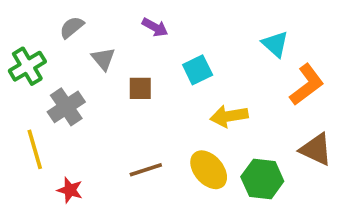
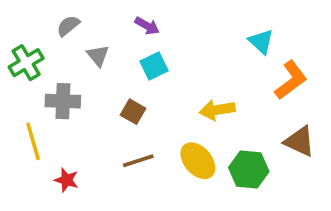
cyan square: (198, 70) -> (154, 66), moved
brown square: (140, 88) -> (133, 112), moved, turned 30
gray cross: (66, 107) -> (63, 101), turned 36

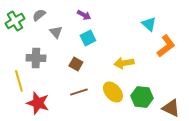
green cross: (26, 63) -> (15, 21), moved
brown triangle: (300, 141) -> (171, 108), moved
red star: (66, 180) -> (38, 103), size x1.6

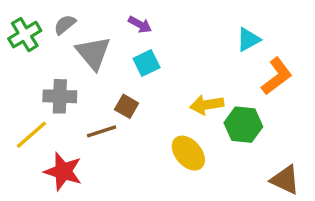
cyan triangle: (149, 24) -> (248, 40), turned 49
gray triangle: (56, 32) -> (93, 53), size x1.6
yellow line: (19, 81) -> (31, 135), turned 65
brown line: (79, 92) -> (102, 131), moved
green hexagon: (142, 97) -> (243, 125), moved

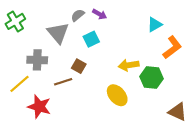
gray semicircle: (65, 25) -> (78, 15), moved
purple arrow: (140, 25) -> (100, 14), moved

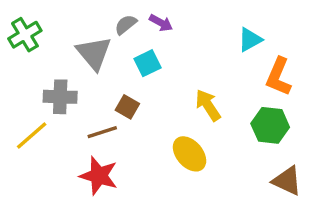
orange L-shape: (172, 47) -> (279, 77), turned 150
yellow arrow: (129, 65) -> (208, 105), turned 66
green hexagon: (151, 78) -> (270, 125), moved
red star: (39, 107) -> (99, 176), moved

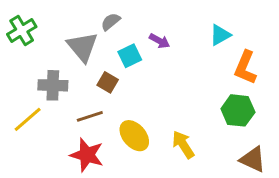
purple arrow: (161, 23) -> (159, 41), moved
yellow arrow: (208, 105) -> (183, 145), moved
brown square: (127, 107) -> (108, 82), moved
yellow ellipse: (190, 154) -> (134, 136), moved

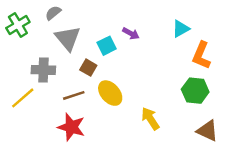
gray semicircle: (111, 22) -> (53, 13), moved
yellow ellipse: (134, 136) -> (110, 93), moved

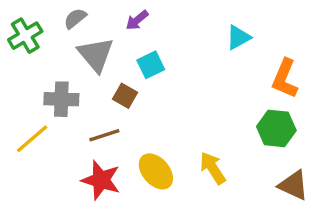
cyan triangle: (181, 29) -> (238, 37), moved
purple arrow: (131, 34) -> (137, 20), moved, turned 112
yellow ellipse: (110, 93) -> (156, 171), moved

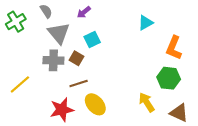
gray semicircle: (75, 18) -> (46, 11), turned 96
gray cross: (61, 99) -> (53, 60), moved
brown line: (104, 135) -> (79, 83), moved
yellow arrow: (213, 168) -> (147, 102), moved
red star: (101, 180) -> (62, 110), turned -30

